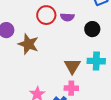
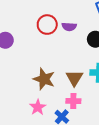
brown star: (28, 44) -> (44, 79), moved

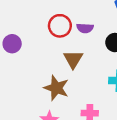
brown triangle: (74, 78) -> (73, 59), moved

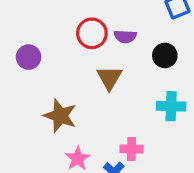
brown star: (56, 88) -> (60, 116), moved

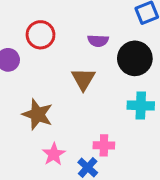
red circle: (92, 33) -> (40, 35), moved
black circle: (165, 55) -> (135, 58), size x1.5

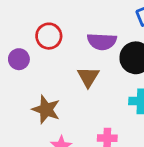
purple semicircle: (98, 41) -> (102, 41), size x1.5

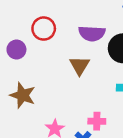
brown star: (46, 109) -> (23, 95), moved

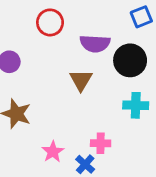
red circle: (44, 29) -> (50, 22), moved

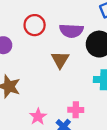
red circle: (50, 22) -> (35, 25), moved

